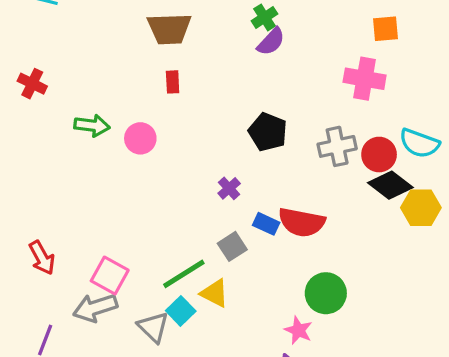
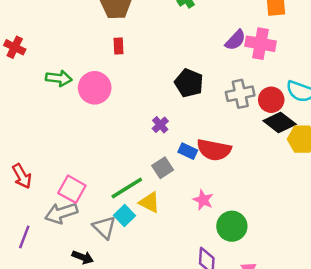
purple semicircle: (271, 42) -> (235, 40), moved
pink circle: (140, 138) -> (95, 88), size x1.4
green circle: (326, 293) -> (232, 226), moved
pink star: (298, 330) -> (203, 200), moved

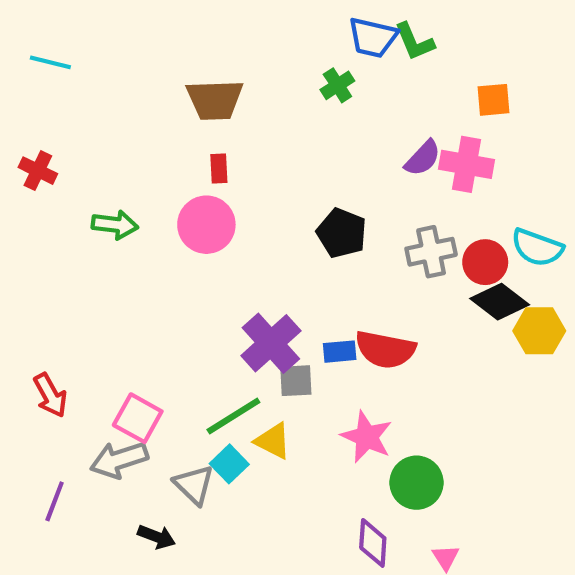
pink circle: (95, 88) -> (206, 225), moved
purple cross: (160, 125) -> (271, 343), moved, size x2.0
blue rectangle: (188, 151) -> (340, 352), turned -30
gray square: (163, 168) -> (296, 381), turned 30
pink star: (203, 200) -> (367, 437), size x1.4

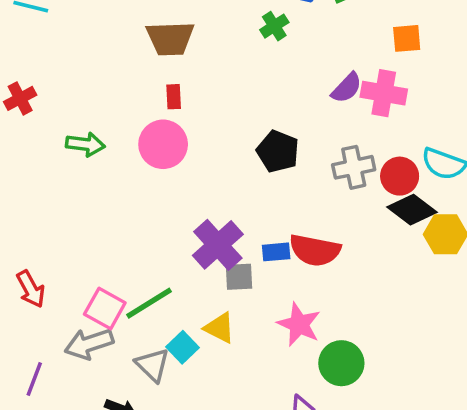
red cross: (38, 171) -> (20, 98), turned 36
green line: (233, 416) -> (149, 303), moved

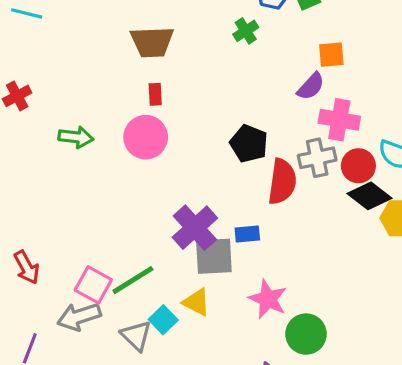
orange square: (407, 38) -> (331, 55), moved
pink cross: (384, 93) -> (339, 120), moved
red semicircle: (315, 250) -> (282, 182), moved, turned -93
gray square: (239, 277) -> (214, 256), size x1.5

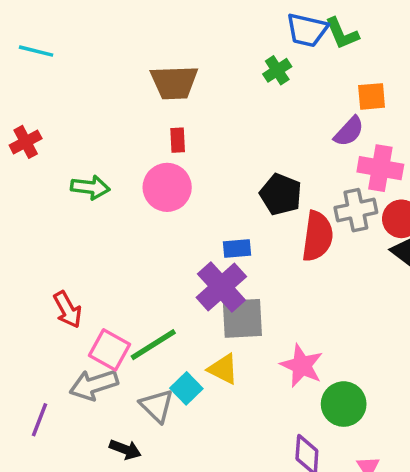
blue rectangle: (247, 234) -> (237, 249), moved
red arrow: (27, 267) -> (68, 310), moved

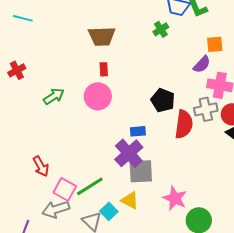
green arrow: (90, 187) -> (54, 96), turned -40

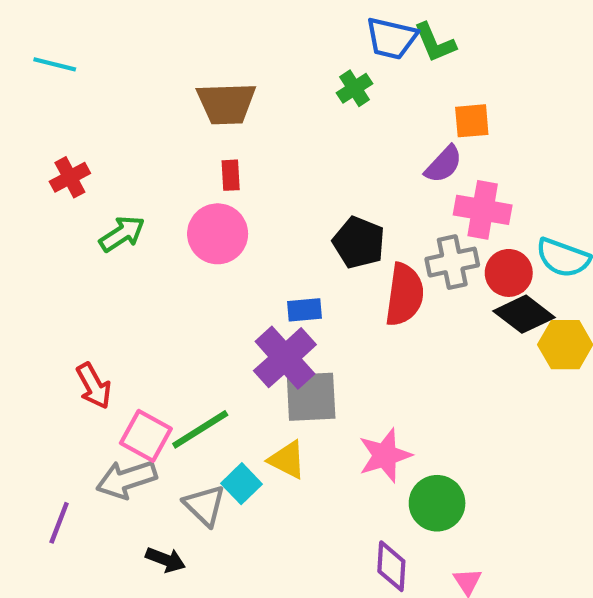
red cross: (17, 70) -> (70, 177), moved
pink star: (175, 198) -> (385, 455), turned 30

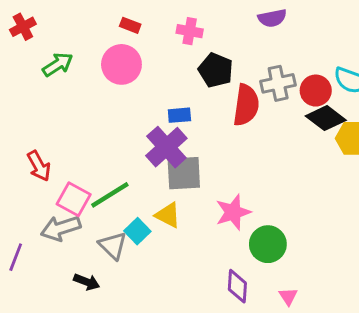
purple semicircle: (444, 164) -> (272, 18), turned 36
red rectangle: (231, 175) -> (130, 25), turned -66
pink cross: (483, 210) -> (190, 31), moved, size x0.7

